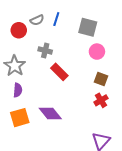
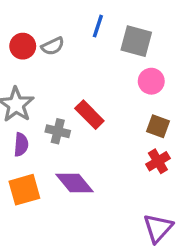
blue line: (56, 19) -> (98, 26), moved
gray semicircle: (37, 20) -> (53, 46), moved
gray cross: (45, 51) -> (58, 131), moved

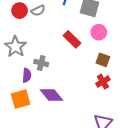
red rectangle: (89, 115) -> (72, 39), moved
purple semicircle: (21, 145) -> (27, 75), moved

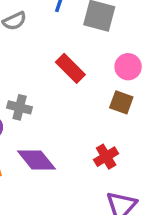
pink circle: (99, 32) -> (128, 67), moved
red cross: (103, 82) -> (106, 157), moved

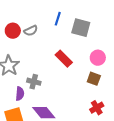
red cross: (106, 157) -> (97, 108), moved

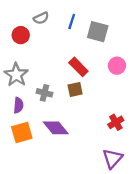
gray semicircle: (31, 31) -> (41, 18), moved
brown square: (94, 79) -> (75, 89), moved, turned -32
purple semicircle: (20, 94) -> (18, 105), moved

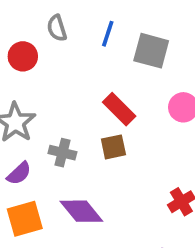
gray semicircle: (41, 18) -> (57, 28), turned 98
purple semicircle: (18, 105) -> (19, 173), turned 42

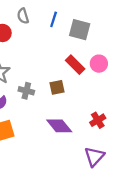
red rectangle: (119, 109) -> (75, 65), moved
purple diamond: (81, 211) -> (59, 126), moved

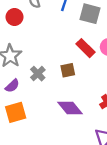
gray cross: (26, 91) -> (38, 74), turned 32

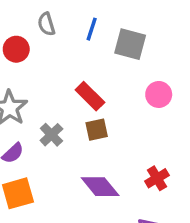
red rectangle: (85, 48) -> (90, 96), moved

